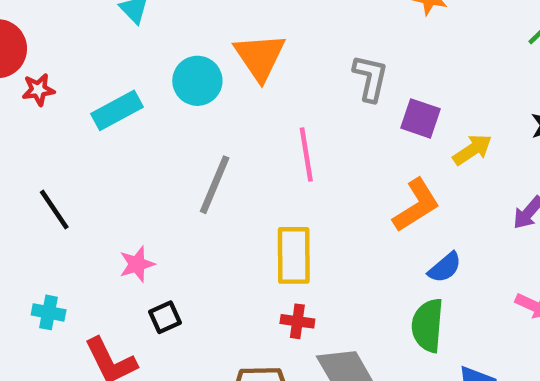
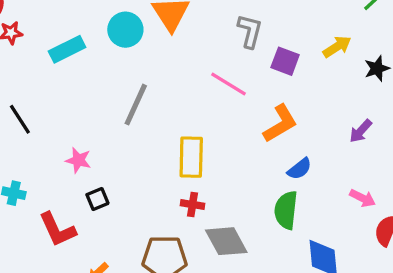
yellow arrow: (472, 150) -> (337, 47), moved
pink line: (306, 154) -> (228, 84), moved, turned -51
pink star: (137, 264) -> (78, 160), turned 30

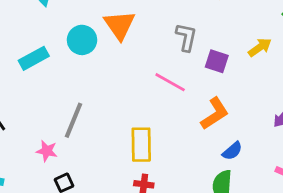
gray line: (136, 105) -> (74, 120), moved

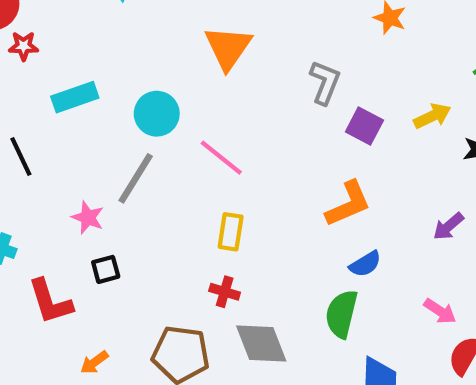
cyan circle: (82, 40) -> (157, 114), moved
cyan rectangle: (34, 58) -> (75, 97), moved
pink line: (170, 82) -> (221, 158), moved
yellow rectangle: (141, 145) -> (231, 232), size x0.7

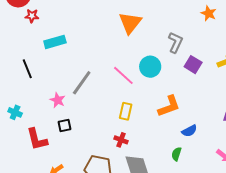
cyan circle: (157, 114) -> (150, 67), moved
orange L-shape: (348, 204) -> (169, 106), moved
green semicircle: (341, 314) -> (176, 154), size x0.6

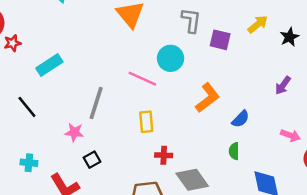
yellow rectangle: (126, 111) -> (146, 122), moved

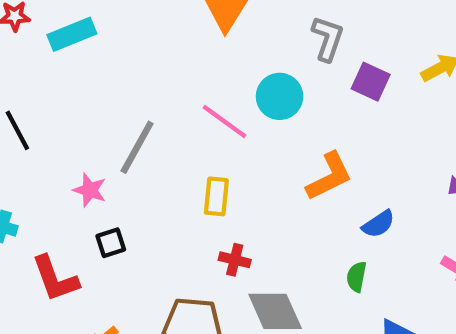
cyan rectangle: (49, 65) -> (72, 34), moved

